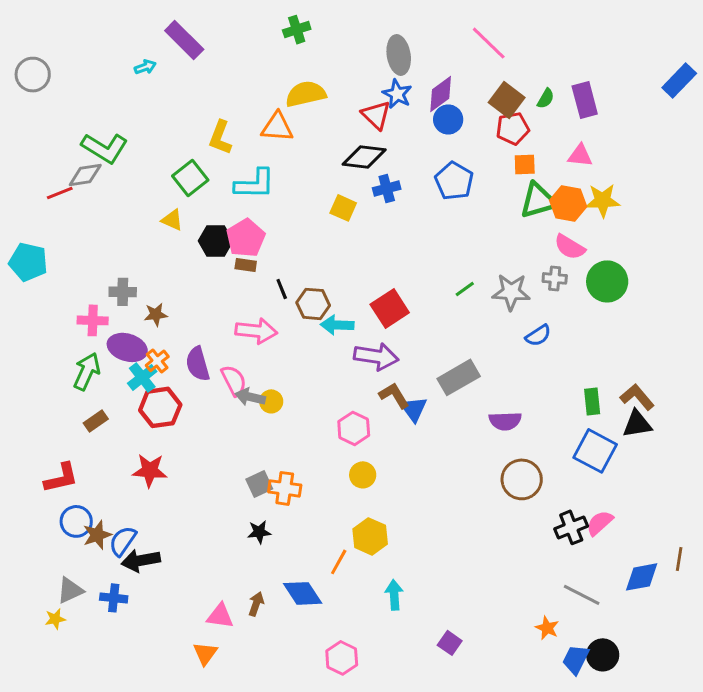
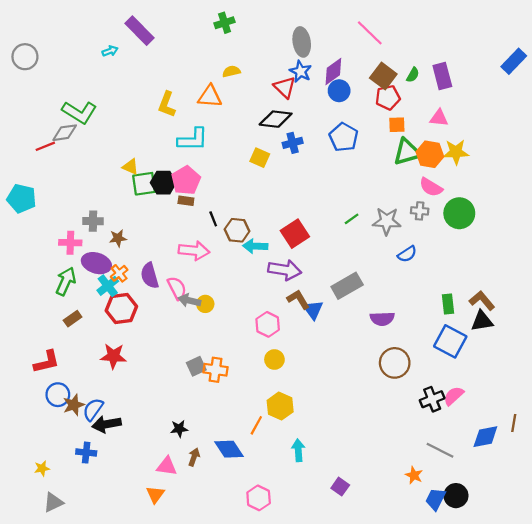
yellow semicircle: (306, 94) -> (231, 71), size x0.6
green square: (190, 178) -> (144, 184), moved, turned 30
black star: (259, 532) -> (179, 429), moved
gray triangle: (70, 590) -> (53, 502), moved

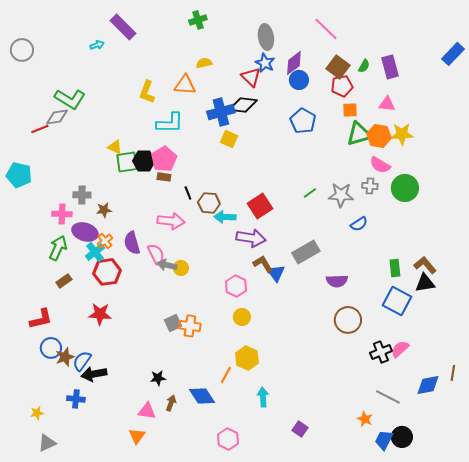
blue cross: (293, 143) -> (221, 112), moved, size x1.5

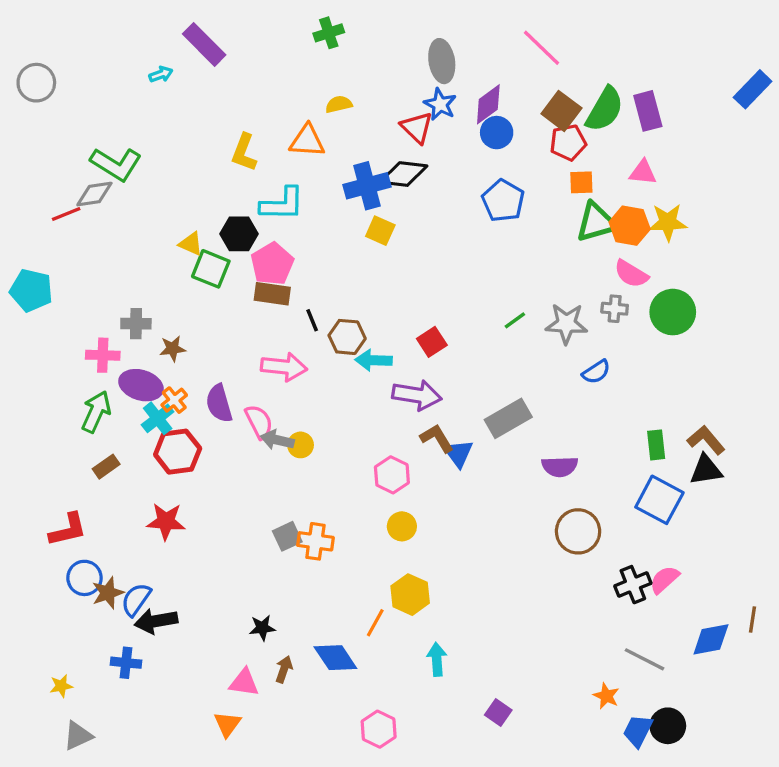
green semicircle: (364, 66) -> (605, 109), size x2.0
black hexagon: (144, 161) -> (239, 234), moved
green square: (127, 162) -> (211, 269), turned 30
brown rectangle: (164, 177) -> (272, 294), size x1.5
red square: (260, 206) -> (432, 342), size x0.7

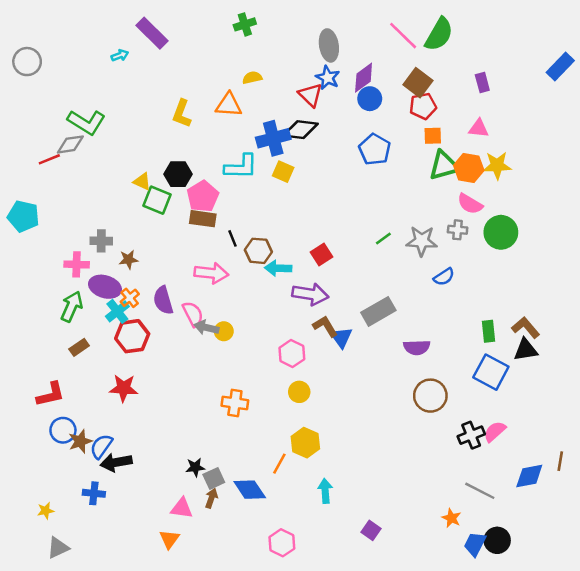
green semicircle: (605, 109) -> (439, 34), moved
purple rectangle: (648, 111) -> (482, 83), size x0.7
cyan L-shape: (282, 204) -> (241, 167), moved
gray square: (287, 536) -> (214, 478), moved

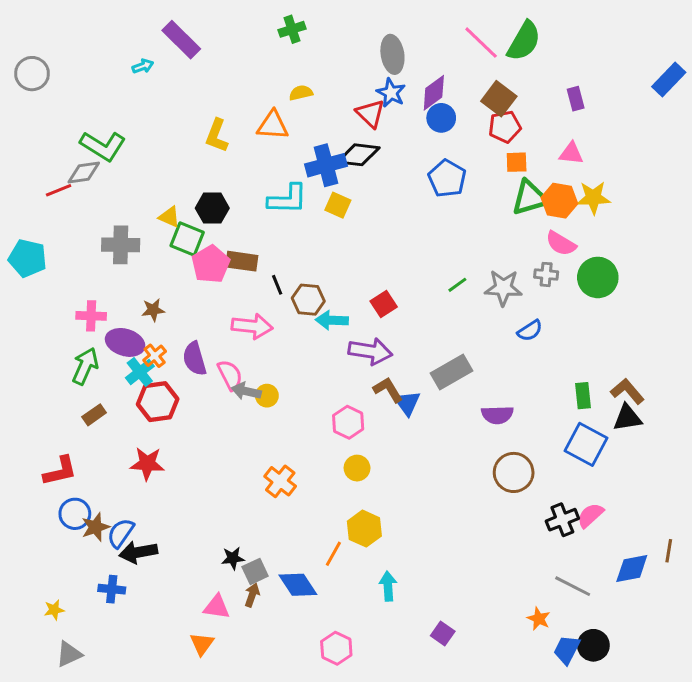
pink pentagon: (203, 196) -> (211, 264), moved
gray cross: (101, 241) -> (121, 245), moved, size x1.4
orange cross: (235, 403) -> (280, 481), turned 30

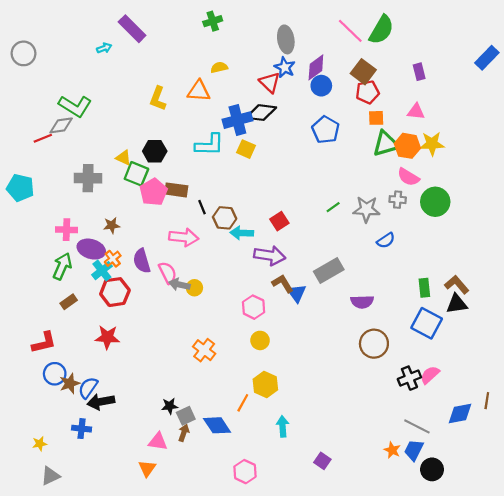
blue trapezoid: (567, 650) -> (414, 450), moved

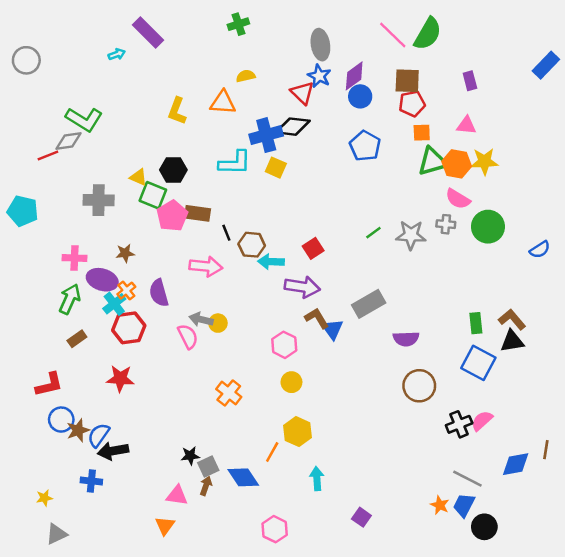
brown square: (363, 72) -> (407, 81), turned -35
blue semicircle: (386, 240) -> (540, 250), moved
pink semicircle: (168, 273) -> (188, 336), moved

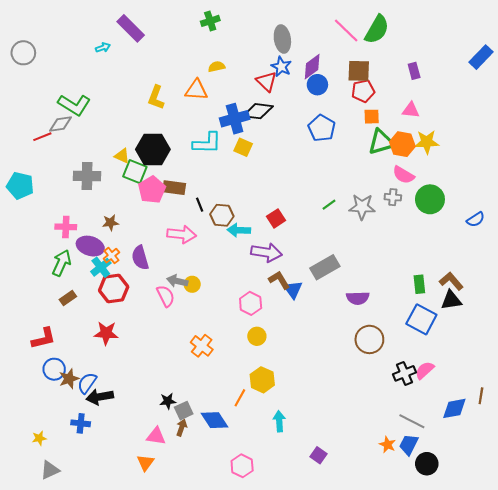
black hexagon: (173, 170) -> (153, 149), size x1.4

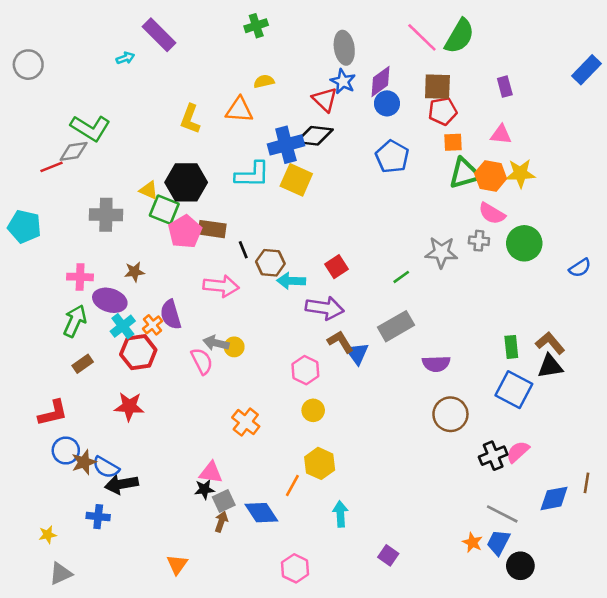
yellow square: (243, 147) -> (296, 180), size x1.4
green line: (329, 205) -> (401, 277), moved
orange cross: (111, 256) -> (153, 325), moved
blue semicircle: (87, 383) -> (106, 467), turned -95
pink triangle: (156, 436) -> (211, 473), moved

